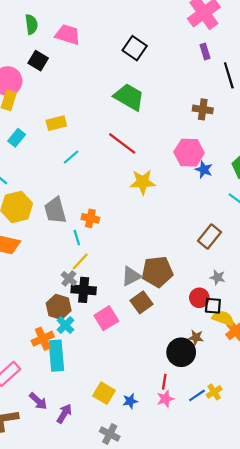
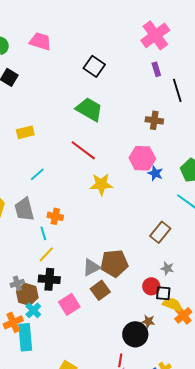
pink trapezoid: (68, 35) -> (40, 41), moved
cyan line: (71, 157) -> (37, 174), moved
gray cross: (69, 279) -> (17, 283), moved, turned 32

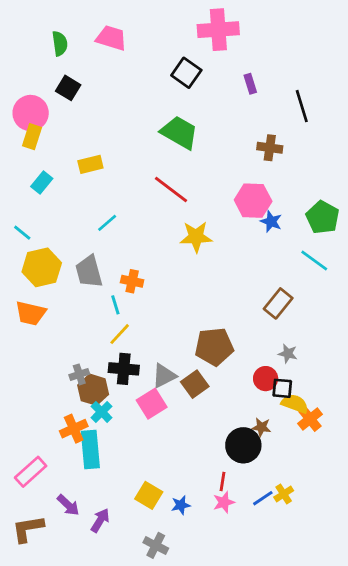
pink cross: (155, 35) -> (218, 30), moved, turned 32
purple rectangle: (156, 69) -> (250, 84), moved
gray triangle: (91, 267) -> (164, 376), moved

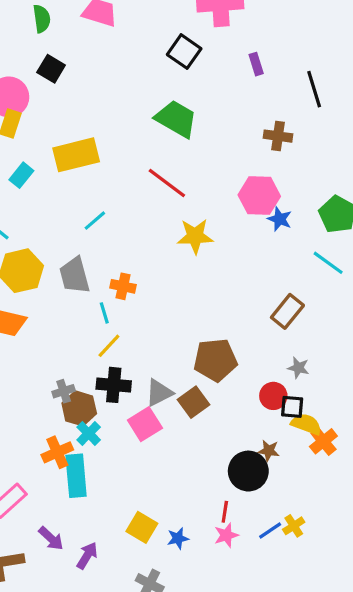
yellow rectangle: (90, 164) -> (76, 155), size x1.6

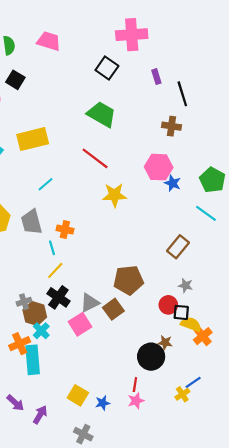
black line: (314, 89) -> (182, 94), moved
black cross: (114, 385) -> (58, 297), turned 30
blue line: (270, 531) -> (193, 382), moved

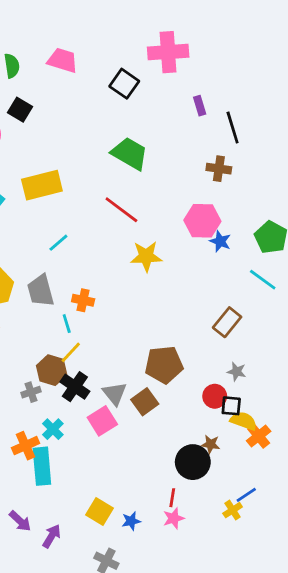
black square: (107, 68) -> (124, 84), moved
gray triangle: (90, 303) -> (115, 394), turned -42
brown hexagon: (35, 314) -> (52, 370), moved

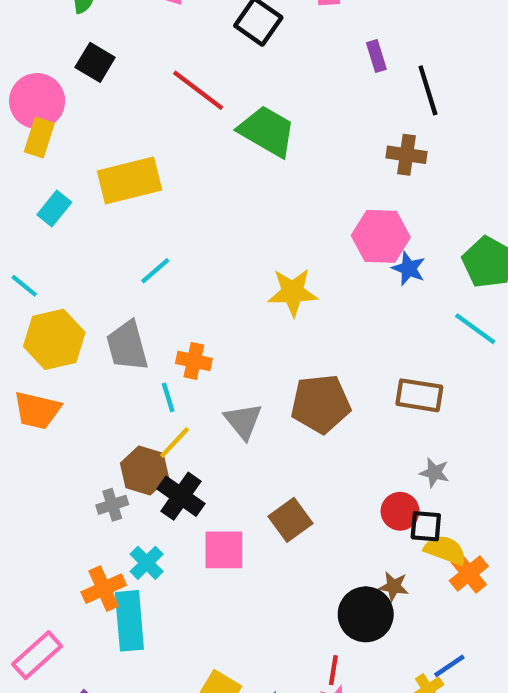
red line: (121, 210) -> (198, 90), moved
brown rectangle: (227, 322) -> (419, 395), turned 60
brown pentagon: (164, 365) -> (321, 404), moved
gray triangle: (115, 394) -> (243, 421), moved
pink square: (102, 421) -> (224, 550), turned 32

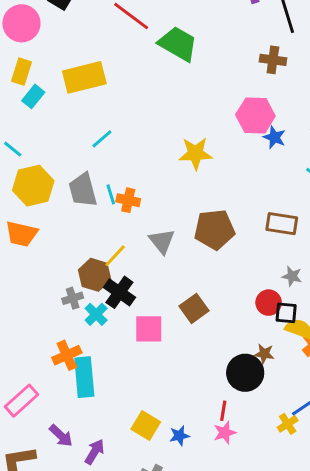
yellow rectangle: (39, 138) -> (21, 72), moved
cyan line: (168, 397) -> (111, 194), moved
cyan cross: (147, 563) -> (96, 314), moved

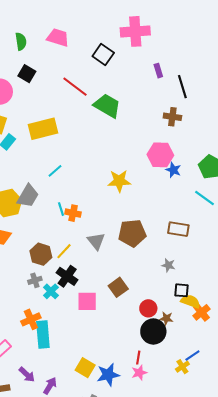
gray trapezoid: (83, 190) -> (28, 196), moved, turned -135
brown hexagon: (95, 275) -> (41, 254), moved
gray star: (292, 276) -> (168, 265), moved
red circle: (269, 303) -> (148, 308), moved
blue star: (179, 436) -> (108, 375), size x1.6

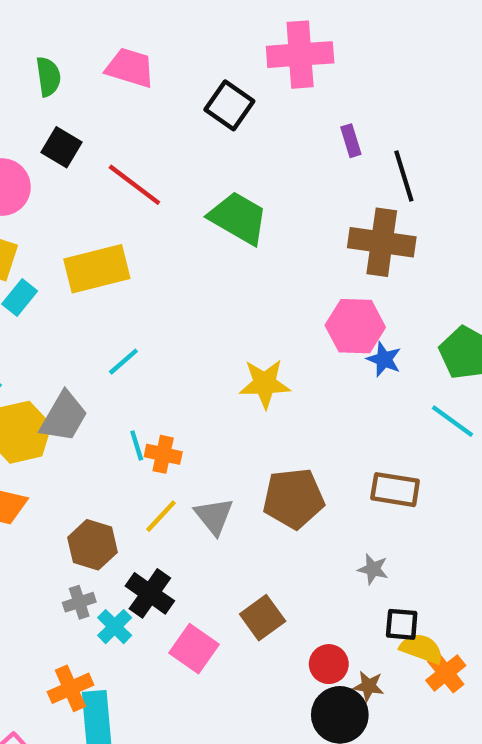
red line: (75, 87) -> (134, 185), moved
brown cross: (172, 117) -> (382, 242), size x1.6
yellow line: (64, 251) -> (161, 516), moved
pink square: (87, 301) -> (194, 649), turned 35

